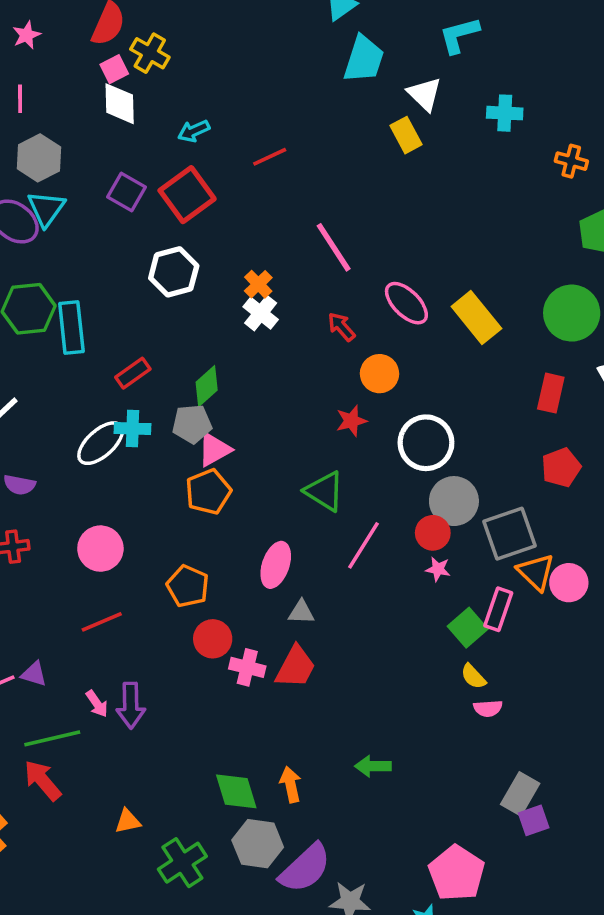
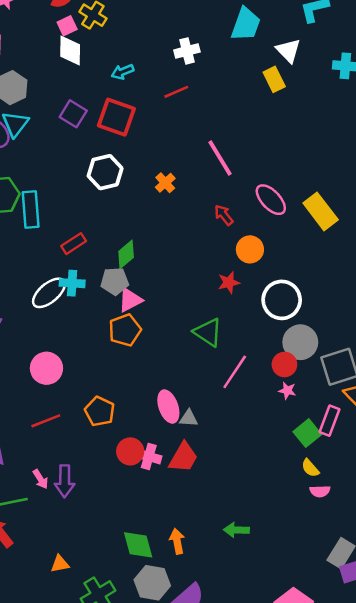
red square: (187, 195) -> (116, 117), turned -36
white cross: (261, 313) -> (187, 51), moved, turned 35
pink ellipse: (276, 565) -> (168, 407), moved, turned -40
orange pentagon: (188, 586) -> (100, 411), moved
red circle: (213, 639) -> (130, 451), moved

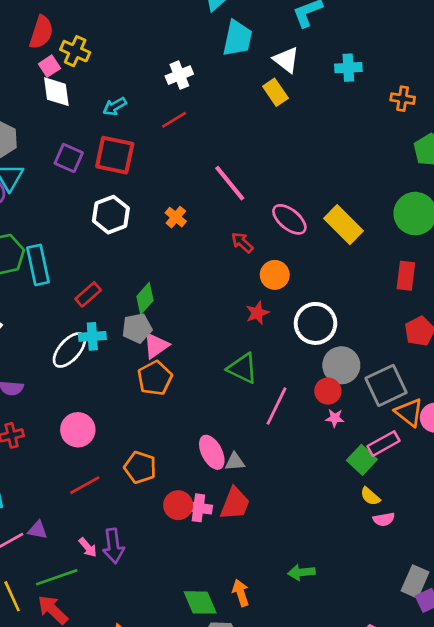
pink rectangle: (329, 421) -> (384, 444), turned 48

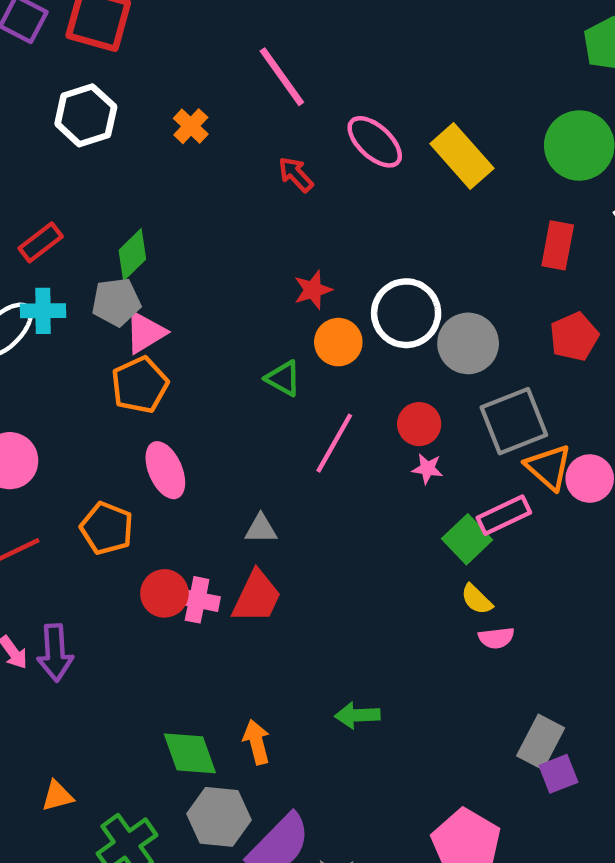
orange circle: (275, 275) -> (338, 342), moved
gray circle: (341, 365) -> (468, 343), moved
green triangle: (243, 368) -> (283, 378), size x0.7
pink ellipse: (212, 452) -> (165, 470), moved

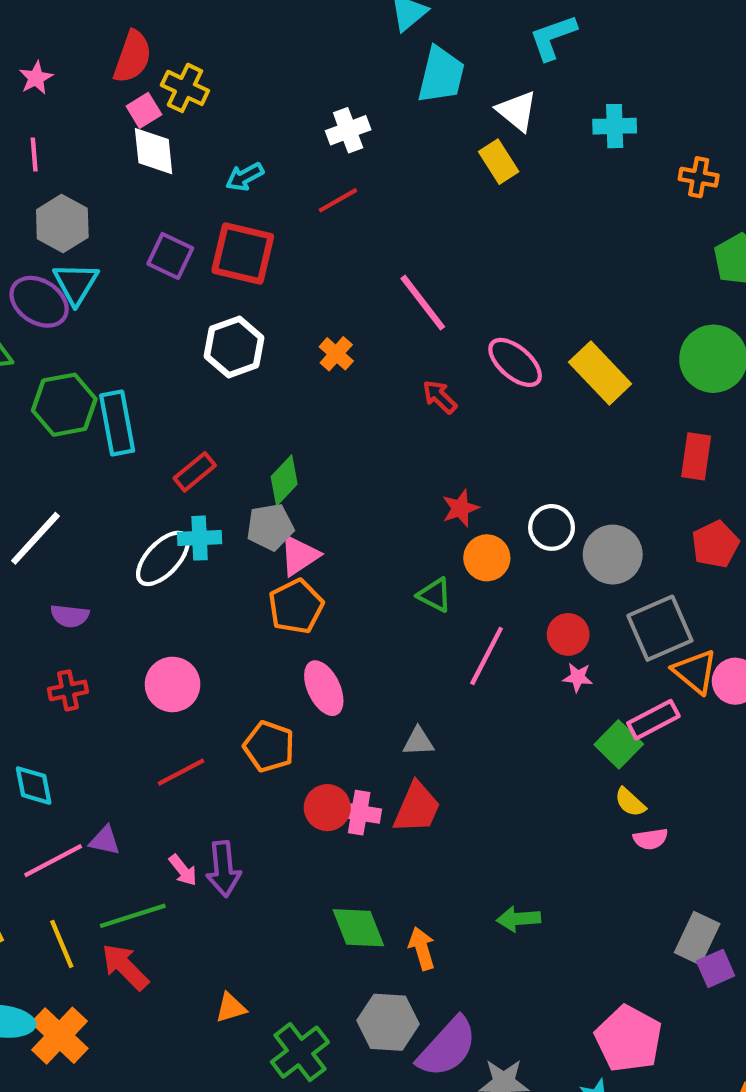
white circle: (406, 313) -> (552, 527), size x0.7
green diamond: (190, 753) -> (358, 928), moved

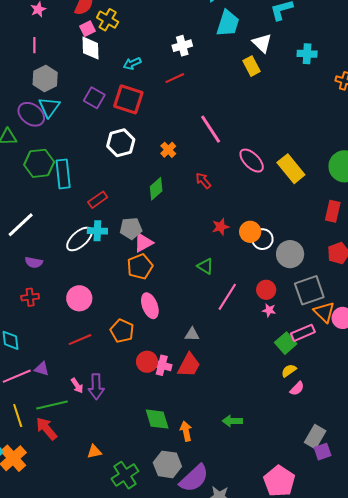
red arrow: (440, 397) -> (203, 181), moved
green diamond: (284, 480) -> (156, 189), moved
orange circle: (487, 558) -> (250, 232), moved
yellow semicircle: (630, 802) -> (289, 371), turned 98
pink semicircle: (650, 839) -> (297, 389), turned -42

